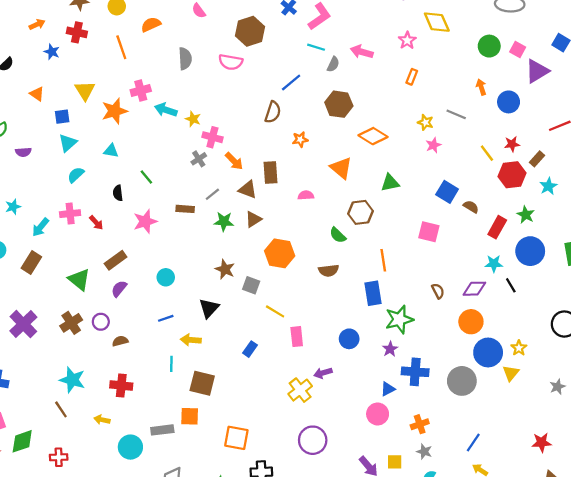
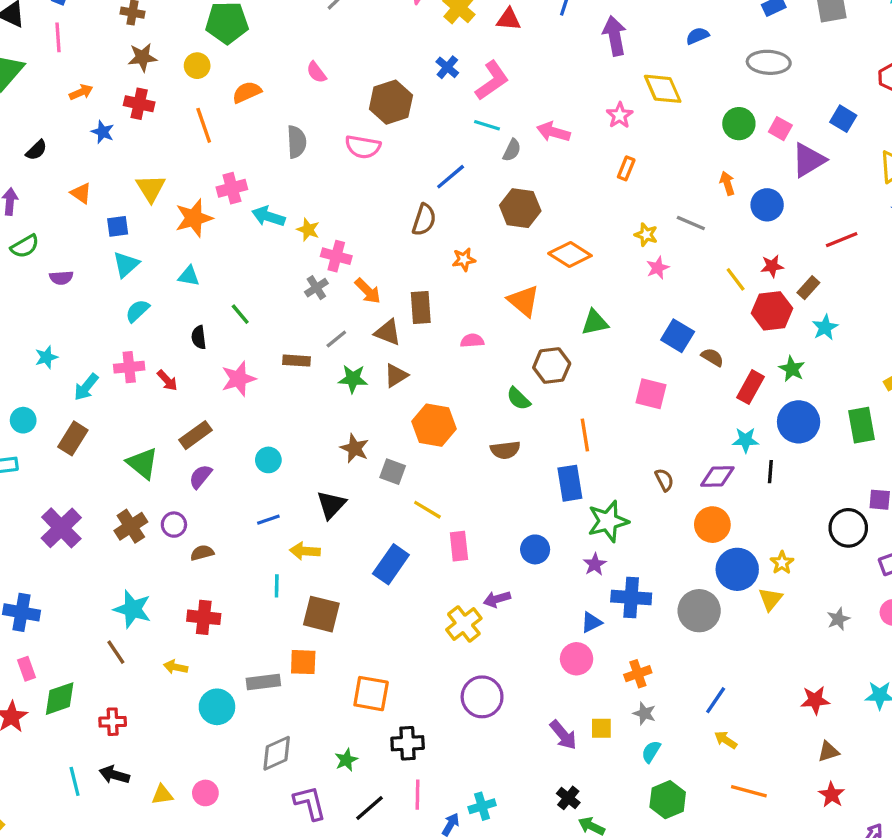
black line: (511, 285) -> (770, 472), turned 35
blue rectangle: (250, 349) -> (391, 564), size x1.6

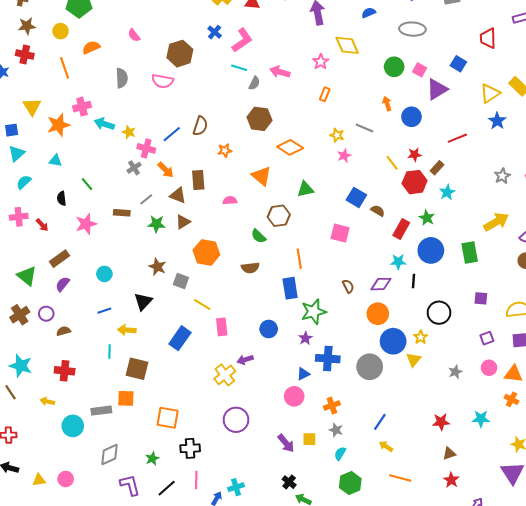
blue line: (451, 177) -> (172, 134), moved
black circle: (848, 528) -> (439, 313), moved

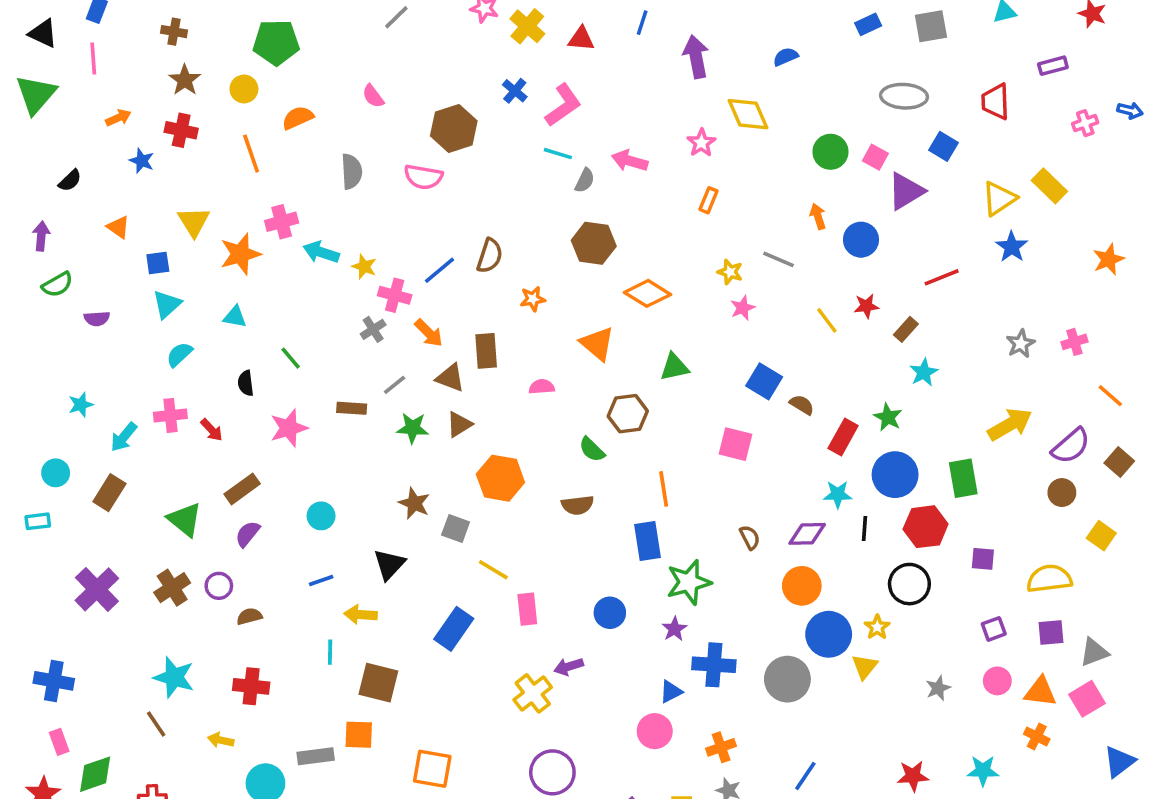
brown star: (27, 26) -> (185, 80), turned -30
gray ellipse: (412, 29) -> (904, 96), moved
red hexagon: (415, 182) -> (926, 527), moved

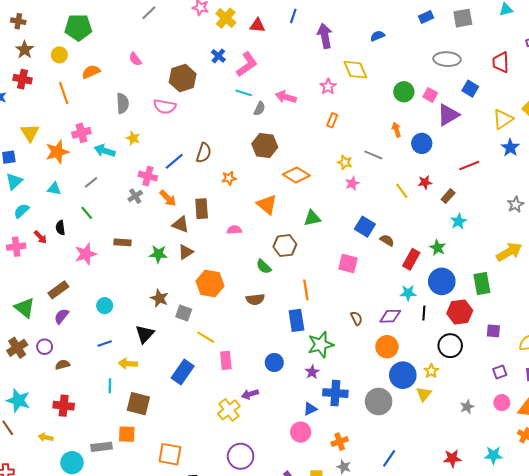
yellow star: (364, 267) -> (133, 138), moved
gray line: (395, 385) -> (91, 182), moved
red arrow: (212, 430) -> (40, 237), moved

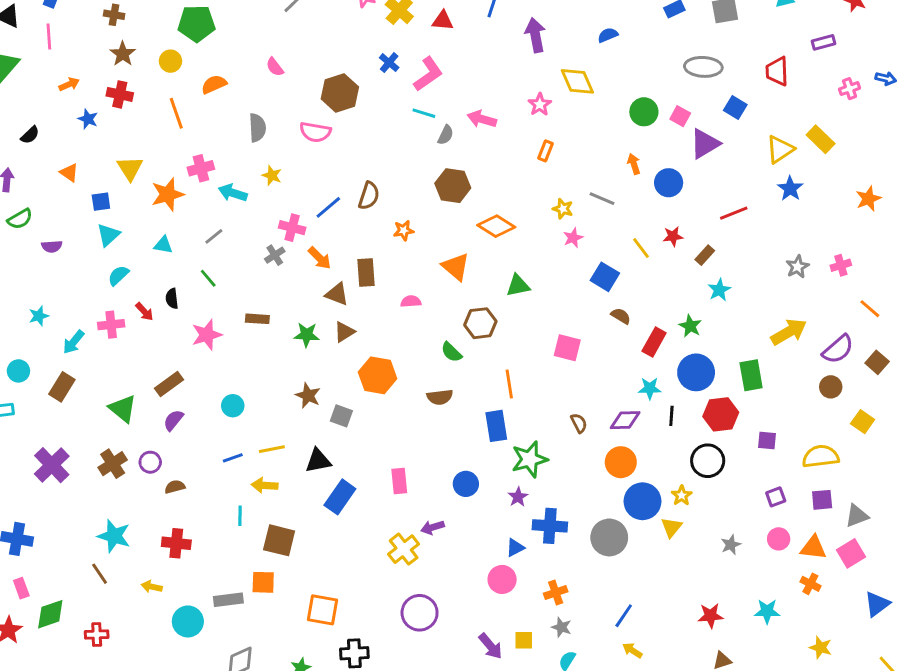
blue square: (365, 227) -> (605, 277), moved
black triangle: (145, 334) -> (318, 461), moved, turned 36
yellow line: (206, 337) -> (272, 449), moved, turned -42

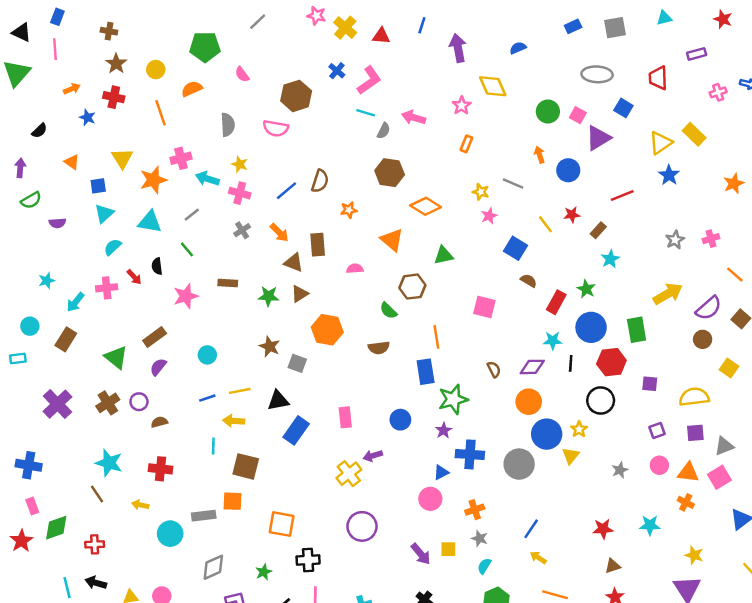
green pentagon: (197, 23) -> (205, 47), moved
pink cross: (292, 228) -> (240, 193), moved
cyan triangle: (163, 245) -> (150, 222), size x1.5

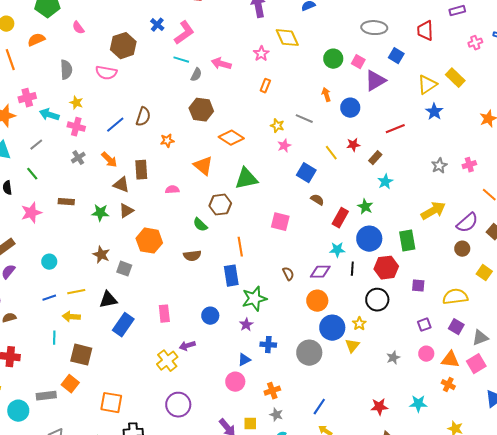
green triangle: (444, 255) -> (246, 179), size x1.4
purple square: (695, 433) -> (456, 327), turned 35
blue cross: (470, 454) -> (268, 345), size x0.7
orange square: (233, 501) -> (70, 384), turned 36

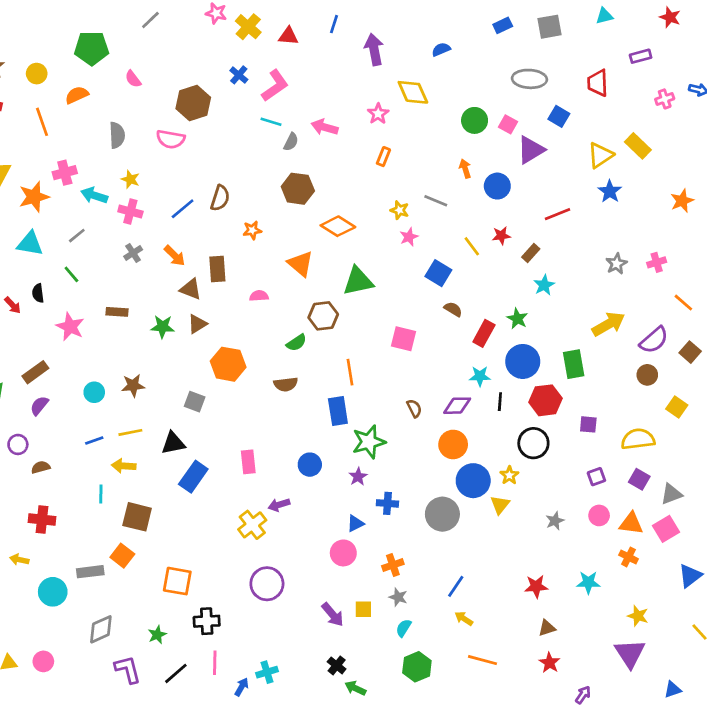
pink star: (31, 213) -> (70, 327), turned -30
green semicircle: (200, 225) -> (296, 343), turned -77
brown star: (101, 255) -> (133, 386), moved, turned -30

